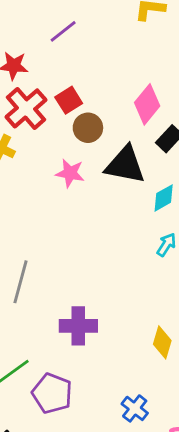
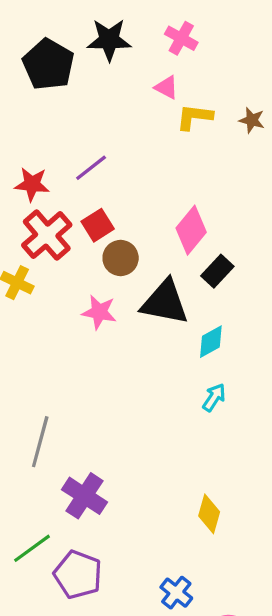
purple line: (63, 31) -> (91, 168), moved
purple cross: (78, 326) -> (84, 496), moved, turned 33

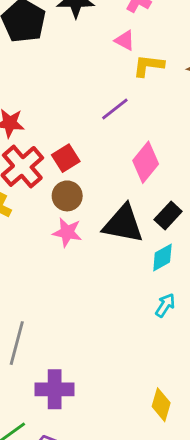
purple line: (91, 168) -> (115, 109), moved
brown circle: (121, 258) -> (67, 196), moved
black rectangle: (217, 271) -> (168, 216), moved
purple cross: (84, 496) -> (55, 389), turned -33

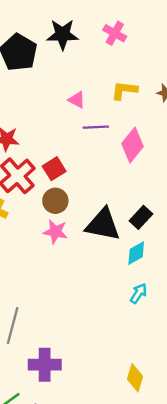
pink triangle: (125, 40) -> (77, 100), moved
purple line: (115, 109) -> (96, 127), turned 35
pink diamond: (146, 162) -> (133, 145), moved

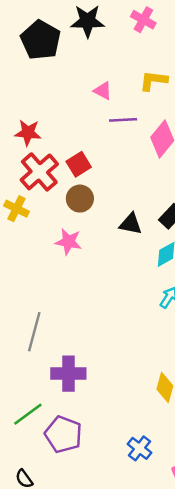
black triangle: (103, 225) -> (131, 224), size x0.6
pink star: (55, 232) -> (68, 242), moved

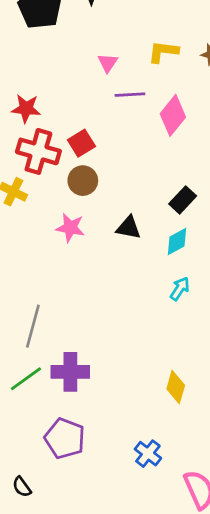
pink triangle: (103, 91) -> (108, 63), turned 36
red cross: (39, 172) -> (38, 151), turned -33
black triangle: (131, 224) -> (129, 228), moved
green line: (28, 414) -> (26, 379), moved

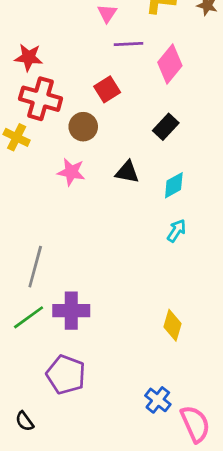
red square: (81, 143) -> (107, 89), moved
black rectangle: (183, 200) -> (166, 127), moved
blue cross: (148, 454) -> (158, 400), moved

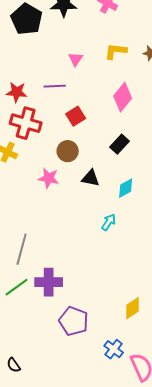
purple line: (129, 44) -> (55, 86), moved
brown circle: (83, 127) -> (68, 151), moved
cyan arrow: (177, 231) -> (109, 222), moved
yellow diamond: (173, 325) -> (133, 308), moved, turned 40
purple pentagon: (66, 375) -> (74, 321), moved

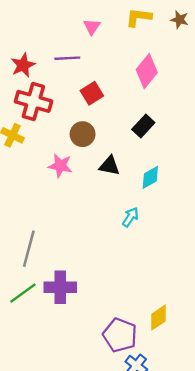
red star: (17, 92) -> (23, 65), turned -30
purple pentagon: (74, 321) -> (120, 335), moved

